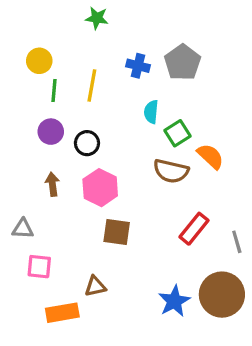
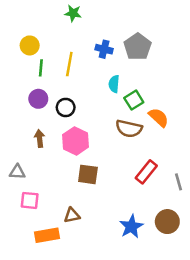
brown circle: (222, 295) -> (167, 222), size x0.7

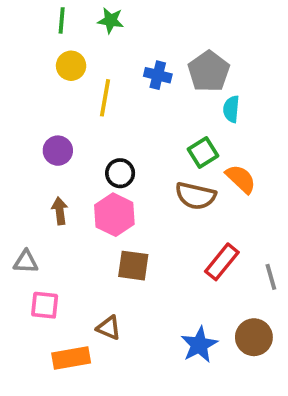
yellow circle: (30, 45) -> (71, 66), moved
green line: (41, 68) -> (62, 20), moved
cyan semicircle: (114, 84) -> (231, 109), moved
black circle: (66, 107) -> (120, 173), moved
brown triangle: (72, 215) -> (109, 328), turned 35

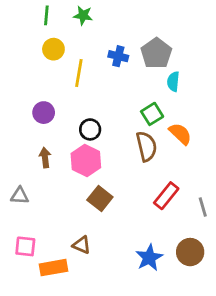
brown semicircle: (195, 196) -> (146, 146), turned -116
brown square: (133, 266) -> (100, 198), turned 30
pink square: (45, 305) -> (25, 246), moved

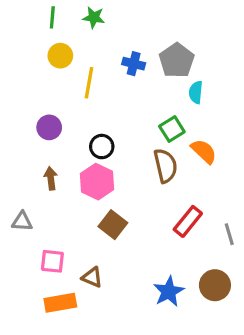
pink square: (25, 246) -> (52, 261), moved

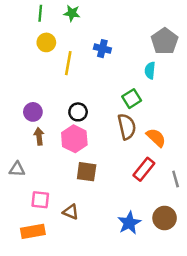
gray pentagon: (177, 60) -> (165, 41), moved
purple circle: (49, 127) -> (33, 112), moved
orange semicircle: (204, 151) -> (156, 138), moved
brown square: (113, 225) -> (87, 172), turned -30
orange rectangle: (60, 303) -> (33, 231), moved

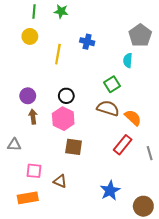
yellow circle: (46, 42) -> (30, 36), moved
brown semicircle: (127, 127) -> (108, 108), turned -60
brown circle: (165, 218) -> (143, 206), moved

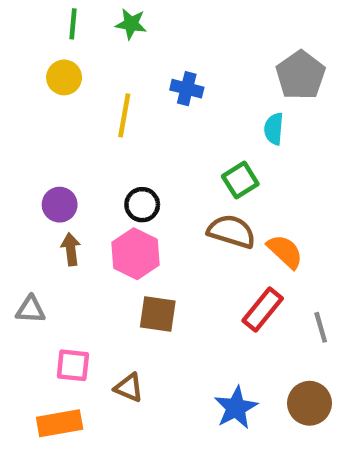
brown circle: (143, 206) -> (310, 403), moved

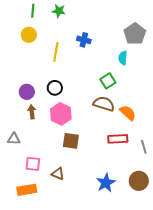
black circle: (142, 205) -> (55, 88), moved
red rectangle: (263, 310) -> (118, 139), turned 48

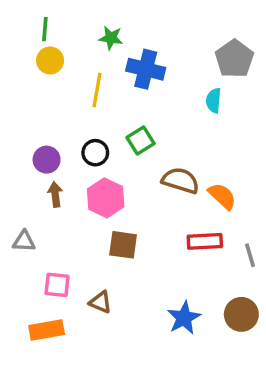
green line: (33, 11) -> (45, 29), moved
green star: (59, 11) -> (111, 38), moved
blue cross: (84, 40) -> (146, 69), size x1.5
green square: (108, 81) -> (140, 140), moved

